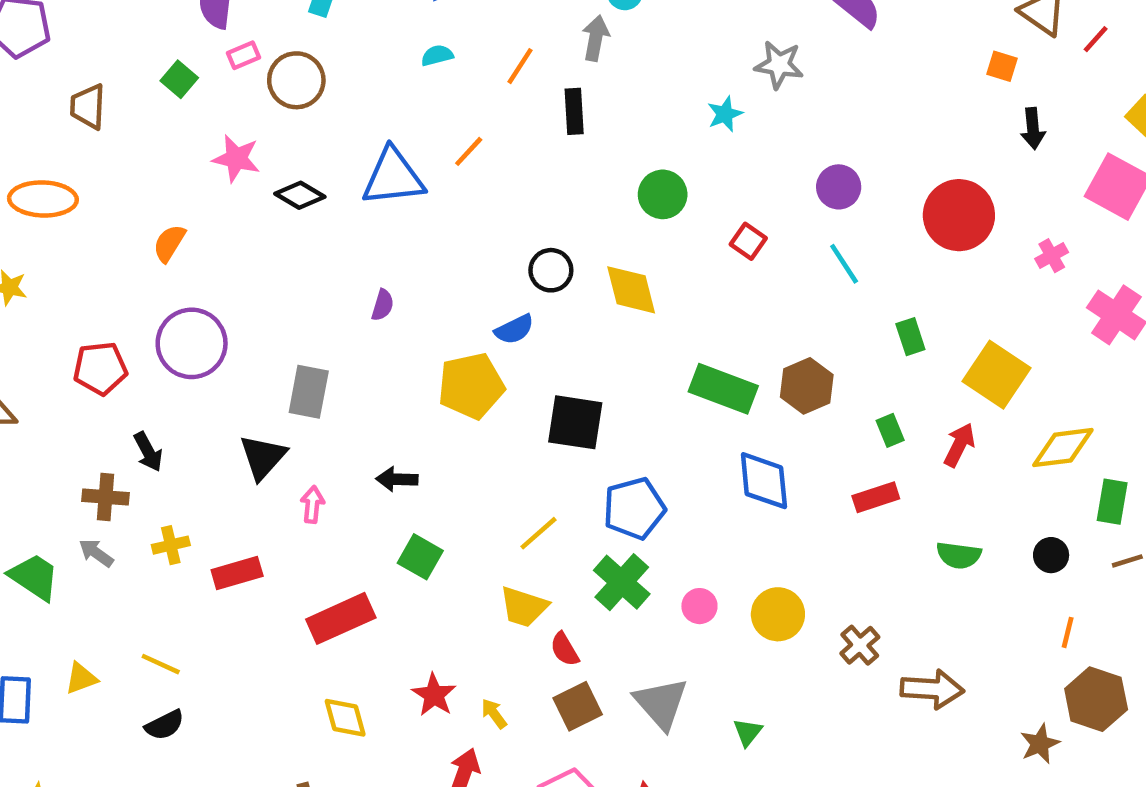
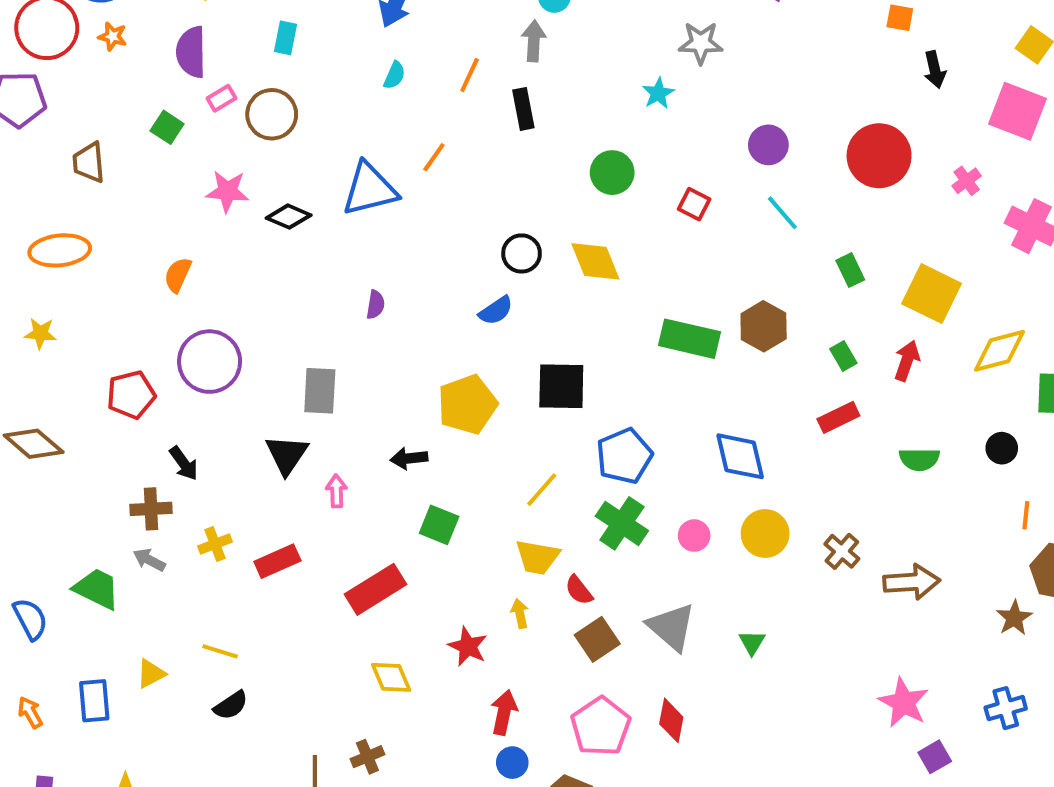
cyan semicircle: (437, 55) -> (394, 75), turned 136
yellow pentagon: (471, 386) -> (467, 405), moved
blue diamond: (764, 481) -> (740, 456), moved
yellow arrow: (494, 714) -> (520, 613), moved, turned 32

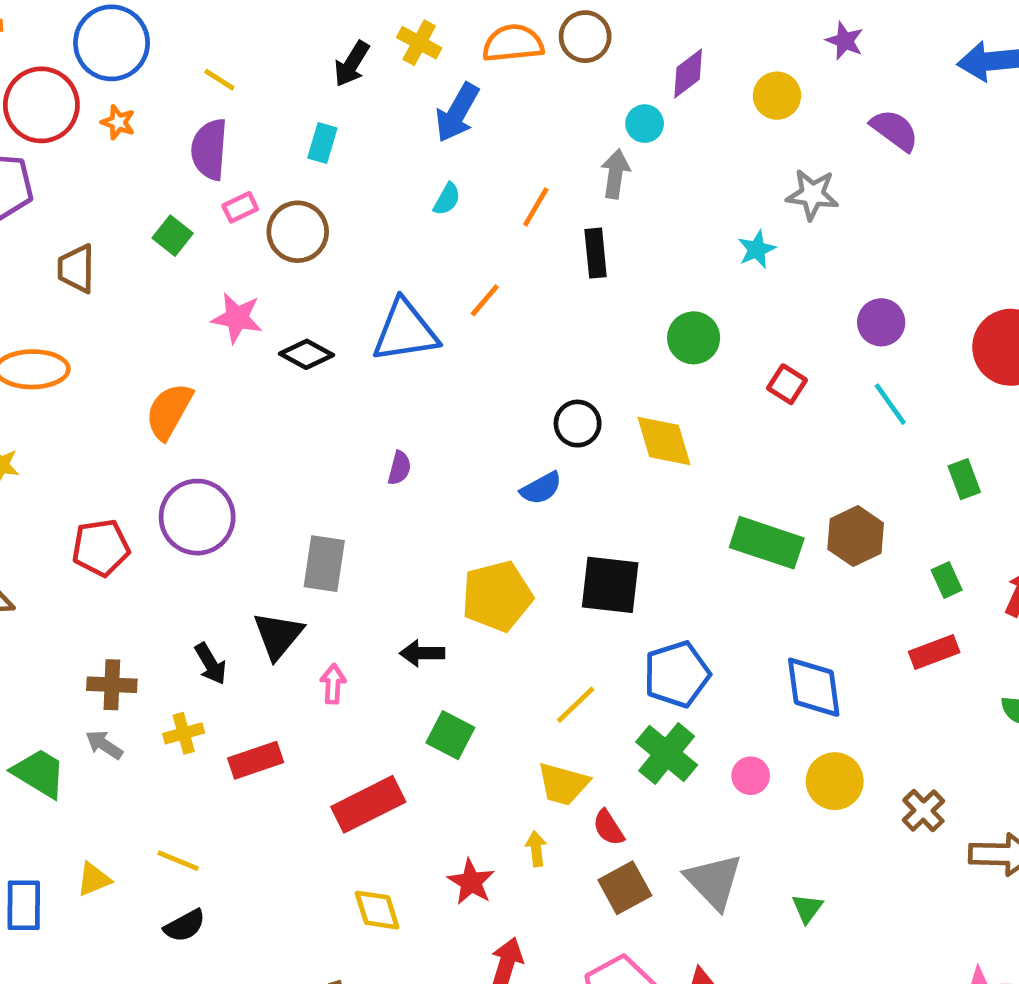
orange semicircle: (178, 275) -> (169, 411), size x1.4
black arrow: (184, 463) -> (211, 664), moved

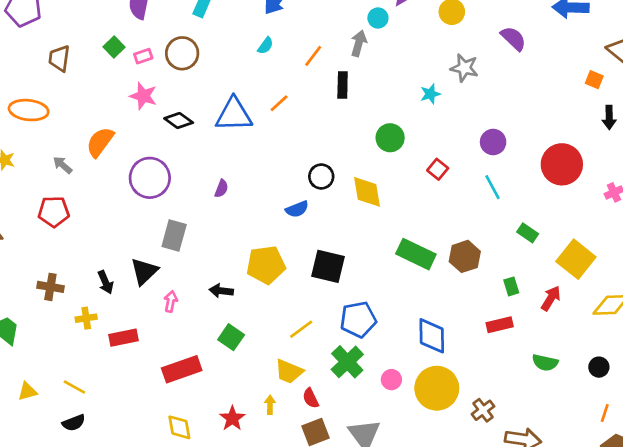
pink rectangle: (240, 207) -> (143, 56), moved
green rectangle: (964, 479) -> (528, 233), turned -42
purple circle: (197, 517) -> (150, 178), moved
gray arrow: (104, 745) -> (63, 165), moved
yellow circle: (835, 781) -> (437, 388), size x1.4

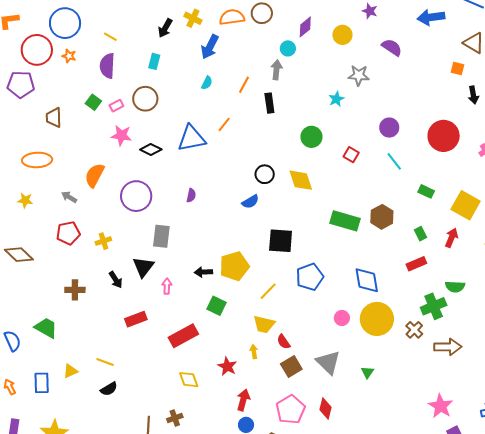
yellow pentagon: (266, 265) -> (234, 266), moved
yellow cross: (86, 318) -> (103, 241), moved
green cross: (347, 362) -> (434, 306), moved, turned 30

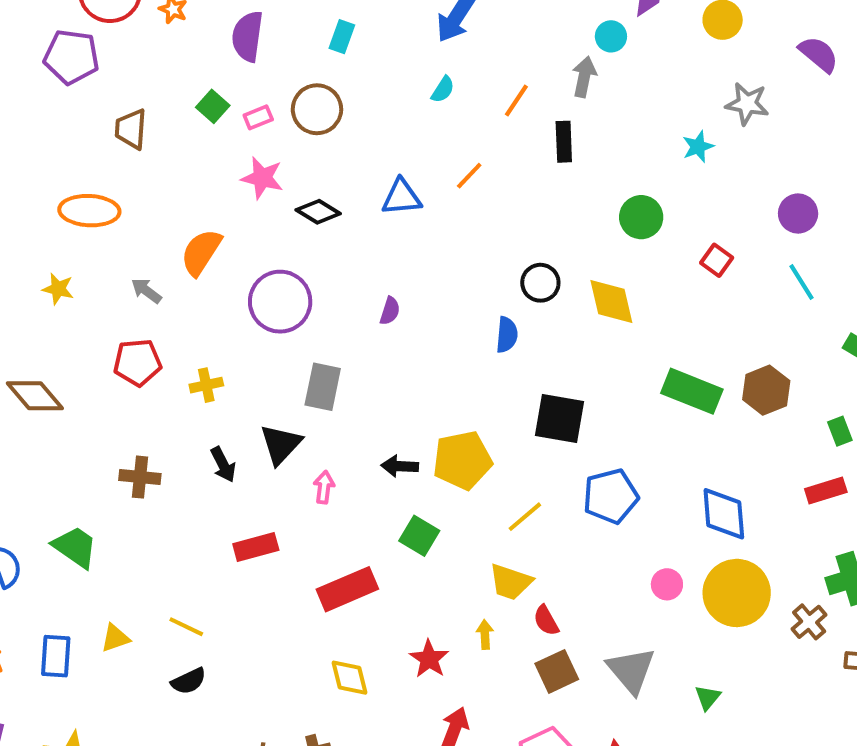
blue triangle: (191, 138) -> (402, 197), size x0.7
blue semicircle: (250, 202) -> (507, 335), turned -60

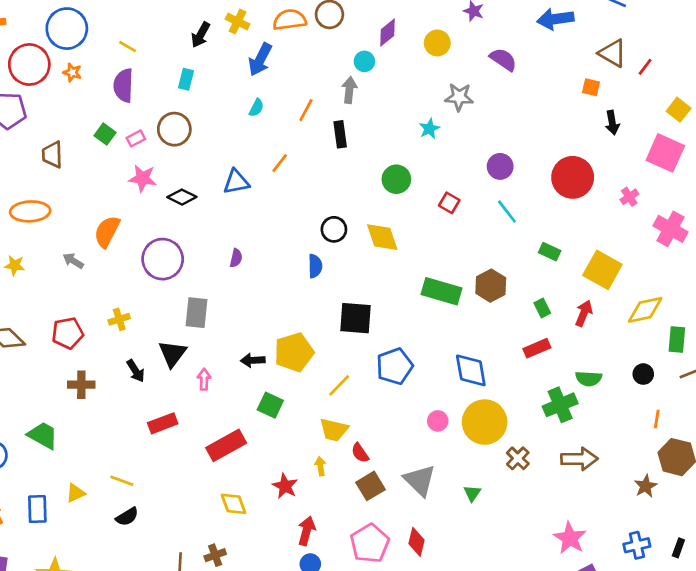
red pentagon: (138, 362) -> (68, 333), moved
brown cross: (809, 622) -> (518, 458), moved

